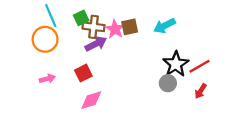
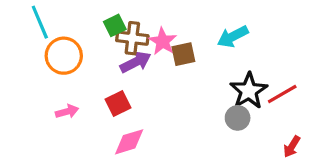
cyan line: (51, 16) -> (40, 22), moved
brown square: (130, 27) -> (183, 54), moved
red arrow: (201, 91) -> (292, 147), moved

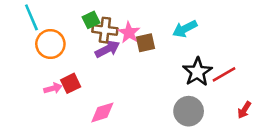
red square: (118, 104) -> (71, 83), moved
gray circle: (238, 118) -> (189, 111), moved, size x1.5
red arrow: (292, 147) -> (244, 110), moved

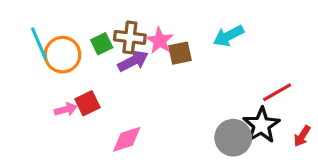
cyan line: (31, 17) -> (39, 44), moved
green square: (91, 20) -> (102, 44), moved
black star: (197, 72) -> (261, 125), moved

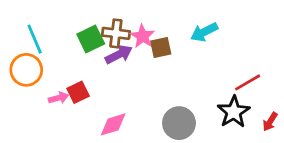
green square: (102, 44) -> (91, 39), size x1.4
orange circle: (63, 55) -> (26, 70), moved
gray circle: (233, 138) -> (179, 123), moved

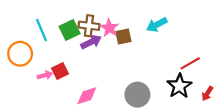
cyan line: (35, 39) -> (42, 30), moved

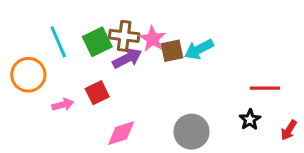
cyan arrow: (157, 25) -> (199, 49), moved
red line: (190, 63) -> (265, 88), turned 30
red square: (60, 71) -> (97, 93), moved
black star: (179, 86) -> (250, 120), size x0.6

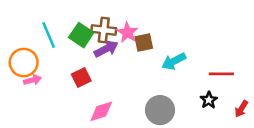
green square: (97, 42) -> (81, 35), turned -30
cyan arrow: (199, 49) -> (174, 61), moved
pink arrow: (63, 105) -> (32, 80), moved

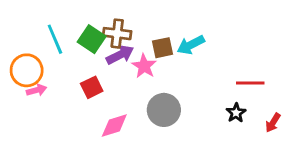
pink star: (127, 33) -> (144, 66), moved
cyan arrow: (174, 61) -> (191, 45), moved
gray circle: (160, 110) -> (164, 110), moved

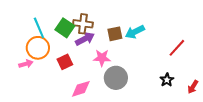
pink star: (144, 66) -> (102, 58), moved, turned -30
orange circle: (27, 70) -> (38, 48), moved
red line: (250, 83) -> (177, 48), moved, turned -48

